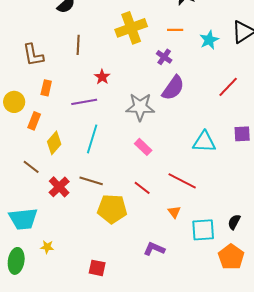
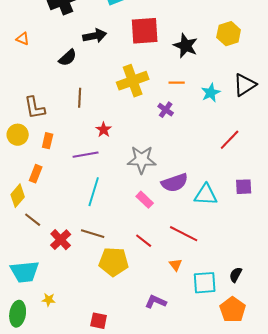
purple semicircle: (173, 88) -> (175, 183), moved, turned 36
yellow circle: (14, 102) -> (18, 135), moved
yellow diamond: (54, 143) -> (18, 196), moved

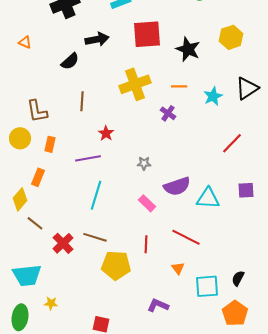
gray star: (142, 160) -> (144, 163), size x0.5
red line: (144, 241) -> (146, 244), turned 54

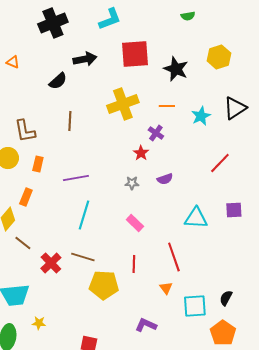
red star: (106, 133) -> (141, 153), moved
purple semicircle: (177, 186) -> (165, 179), moved, size x0.6
red line: (186, 237) -> (174, 257), turned 44

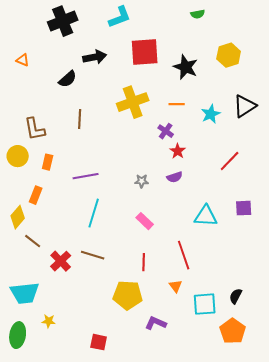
red star: (141, 153) -> (178, 151), moved
yellow pentagon: (104, 285) -> (128, 295), moved

